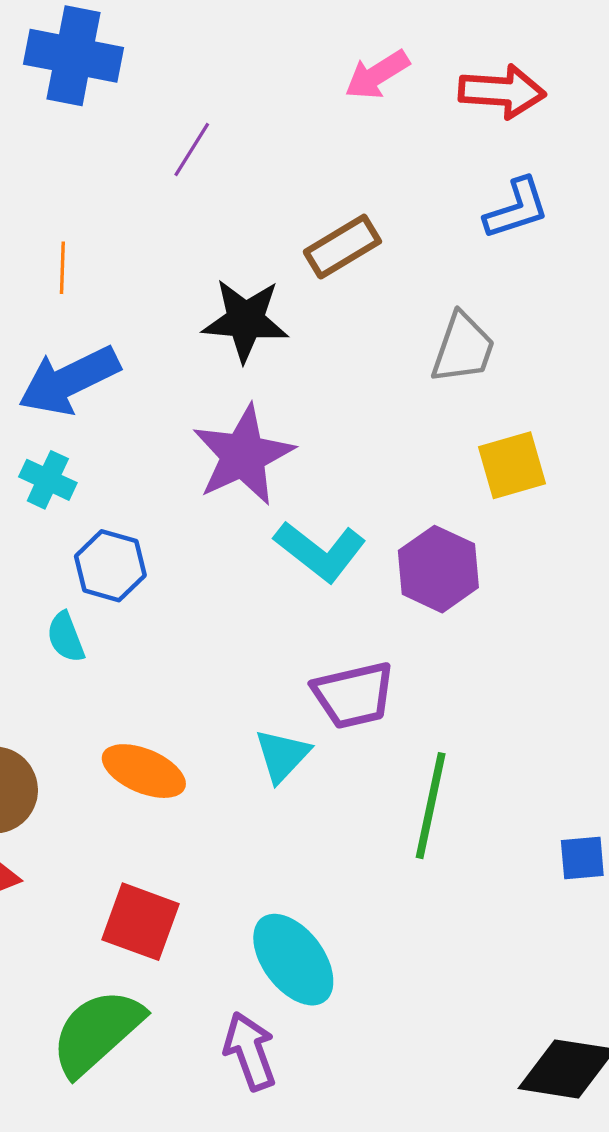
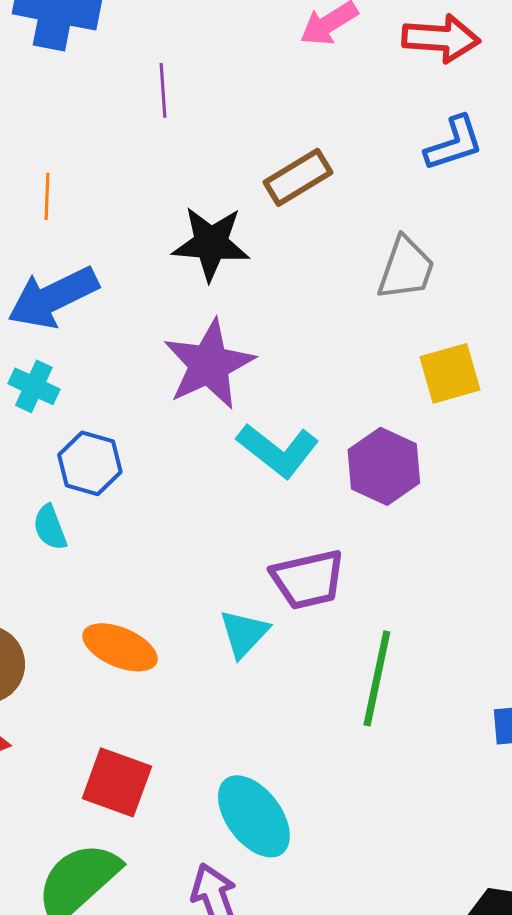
purple line: (192, 150) -> (163, 90), turned -36

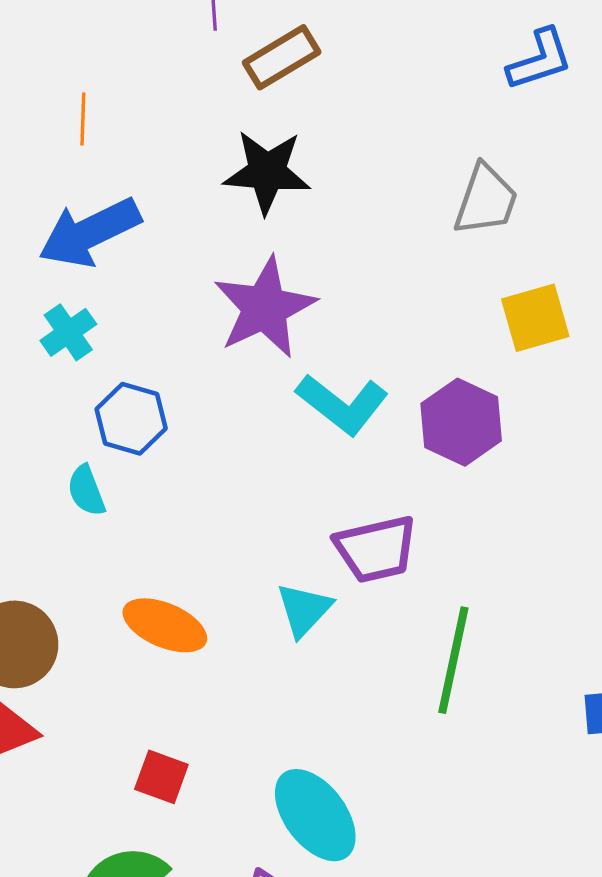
brown rectangle: (298, 177) -> (282, 57), moved
cyan cross: (34, 386) -> (68, 332), turned 30
red square: (117, 782) -> (161, 777), size x0.7

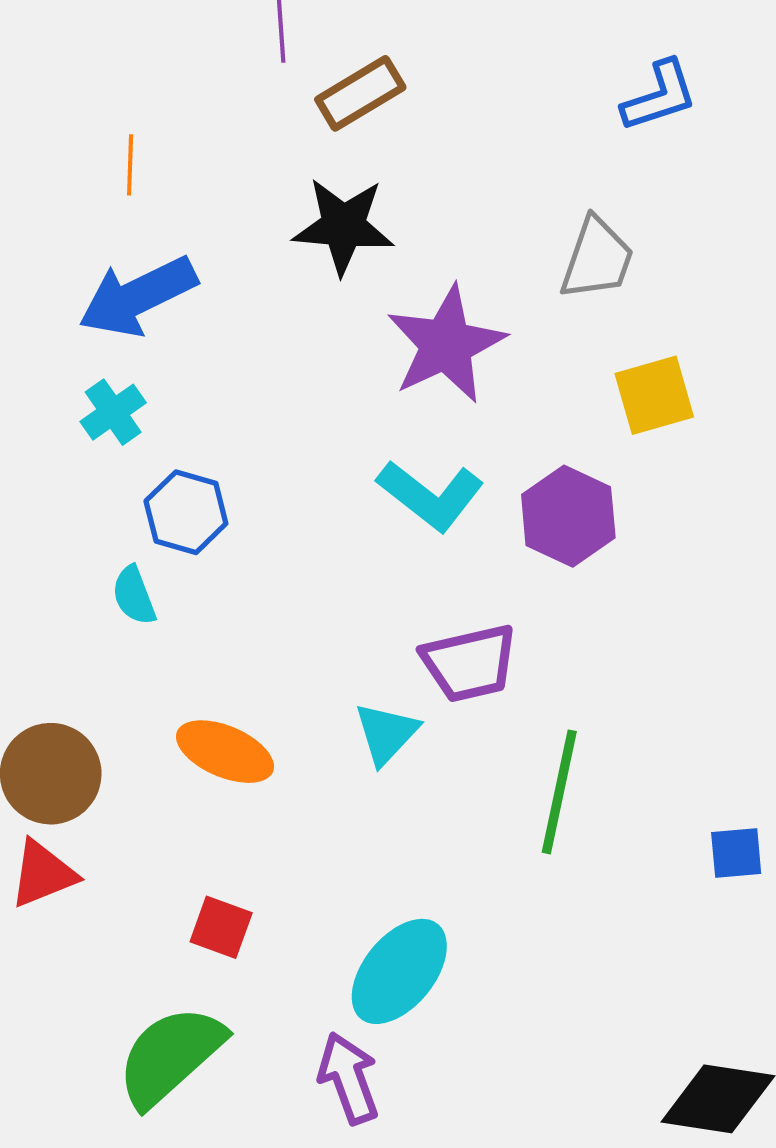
purple star: (265, 308) -> (446, 344), moved
cyan ellipse: (315, 815) -> (399, 971), turned 76

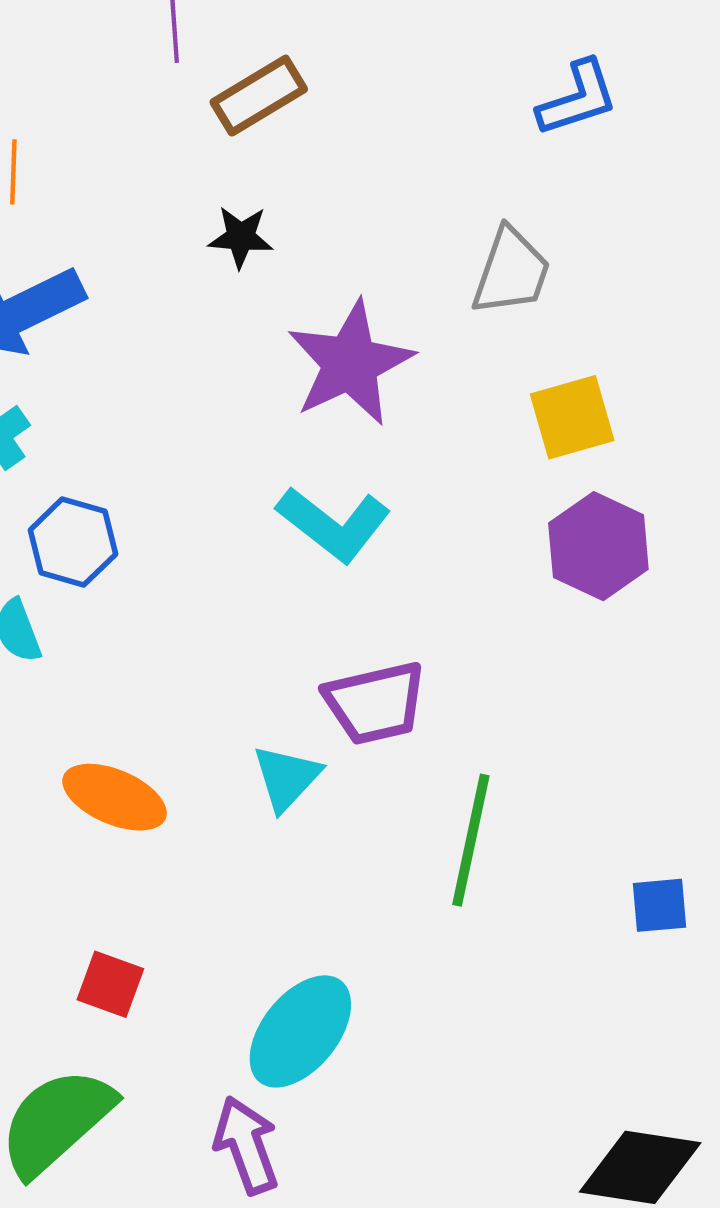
black star: (343, 226) -> (241, 237), size x0.6
purple hexagon: (568, 516) -> (598, 546), moved

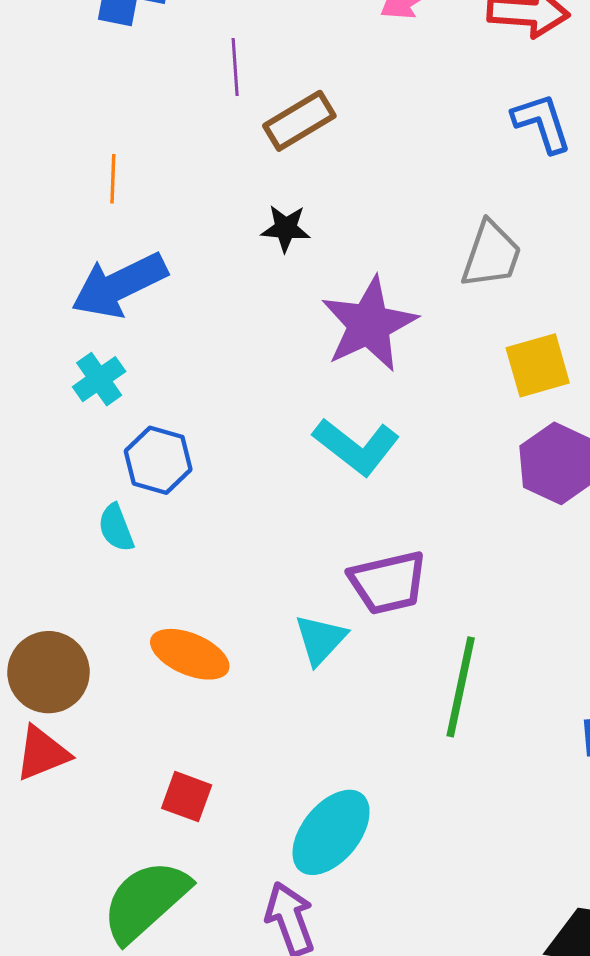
blue L-shape: (578, 98) -> (542, 123), turned -90

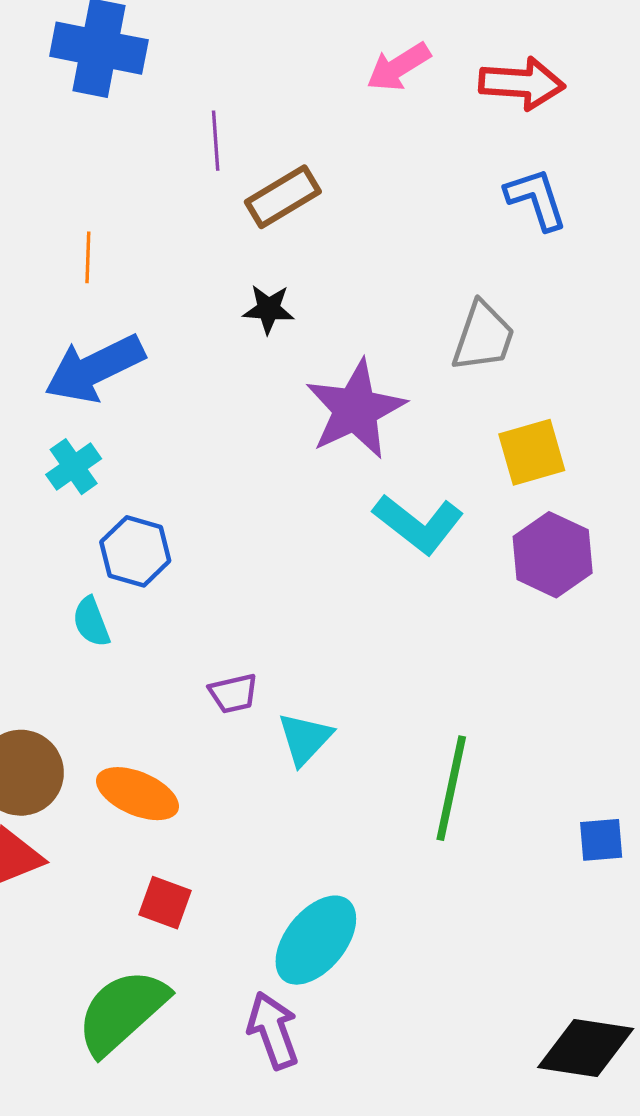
cyan L-shape: (356, 447) -> (418, 524), moved
purple trapezoid: (388, 583) -> (233, 693), moved, size x0.6
orange ellipse: (190, 654) -> (137, 794), moved

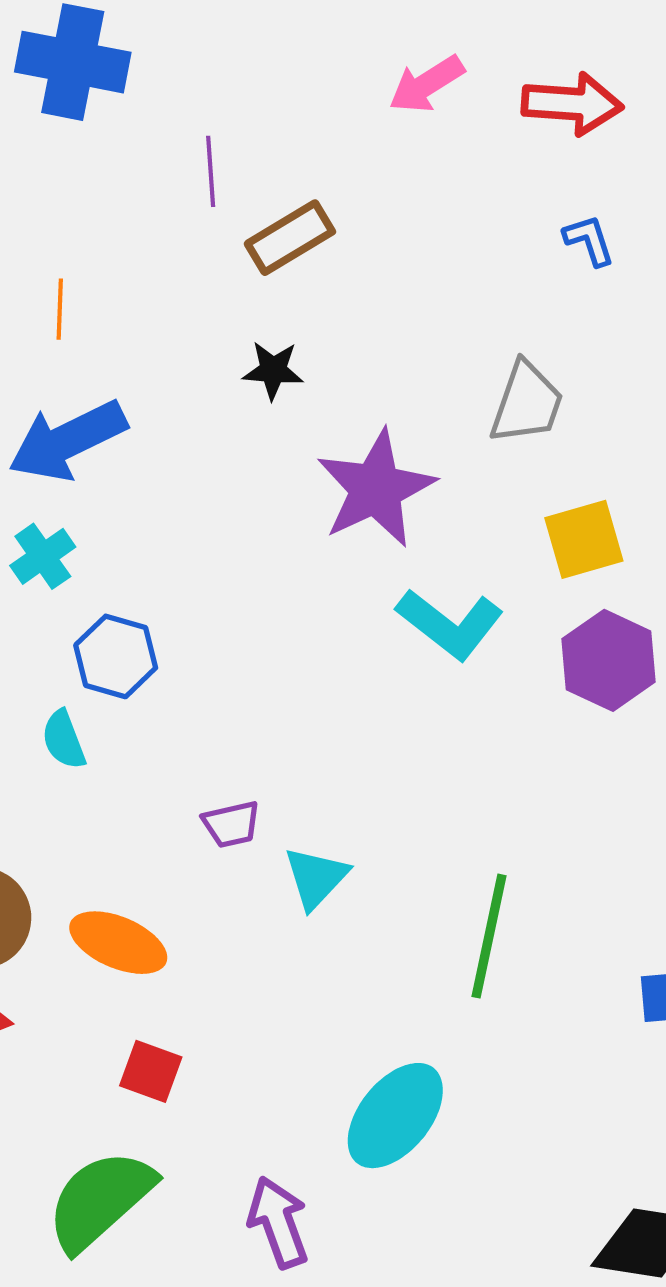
blue L-shape: (536, 199) -> (589, 240), size x0.7
cyan ellipse: (316, 940) -> (395, 1116), moved

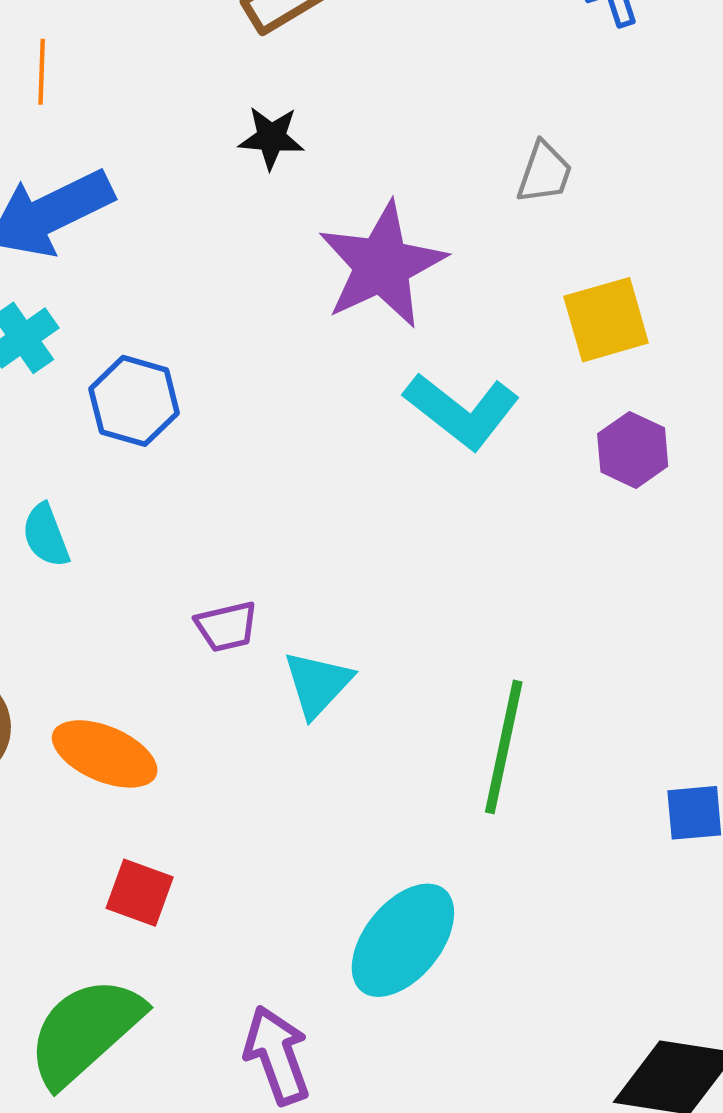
gray trapezoid: (527, 403) -> (544, 173), size x0.7
blue hexagon: (116, 656) -> (134, 401), moved
purple hexagon: (609, 660) -> (633, 450), size x0.7

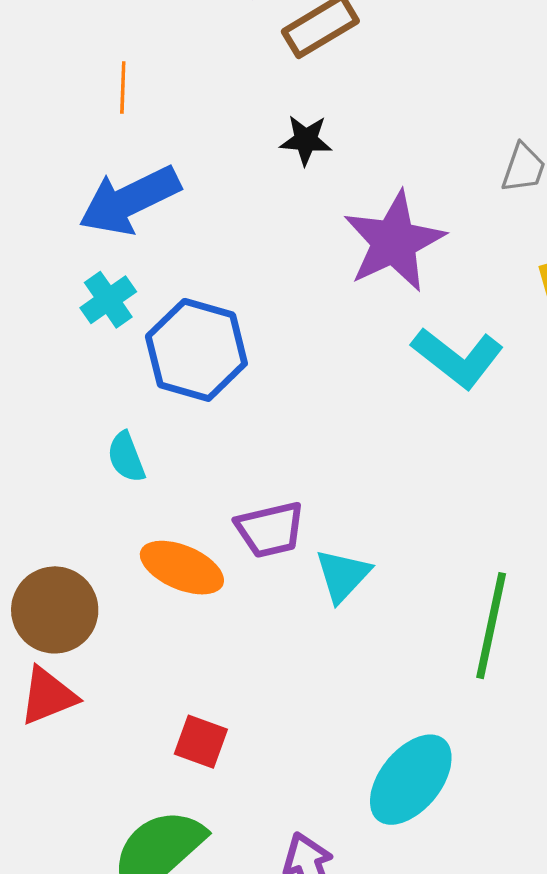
blue hexagon: (134, 401) -> (196, 350), size x1.4
purple trapezoid: (226, 626) -> (270, 530), size x1.4
orange ellipse: (105, 754) -> (182, 568), moved

